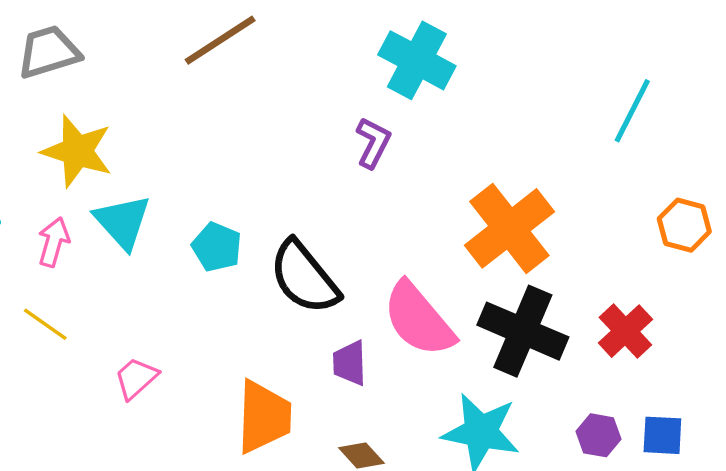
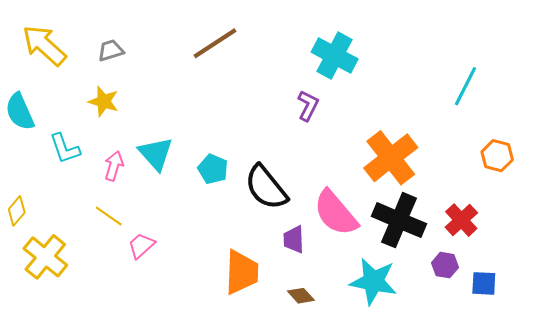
gray trapezoid: (49, 52) -> (111, 50), size x0.7
yellow star: (77, 151) -> (104, 101), moved, size x0.7
pink trapezoid: (136, 378) -> (141, 246), moved
purple hexagon: (599, 435) -> (445, 265), moved

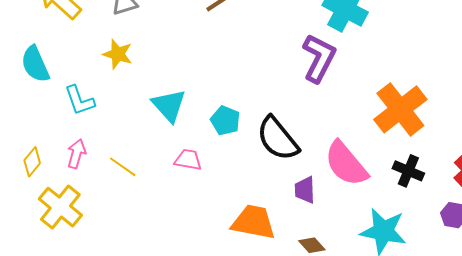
purple L-shape: (308, 106) -> (319, 58), size x1.6
pink arrow: (114, 166) -> (76, 154), moved
black cross: (399, 220) -> (408, 171), size x0.6
pink trapezoid: (141, 246) -> (188, 160), moved, turned 52
orange trapezoid: (242, 272) -> (254, 222), turned -81

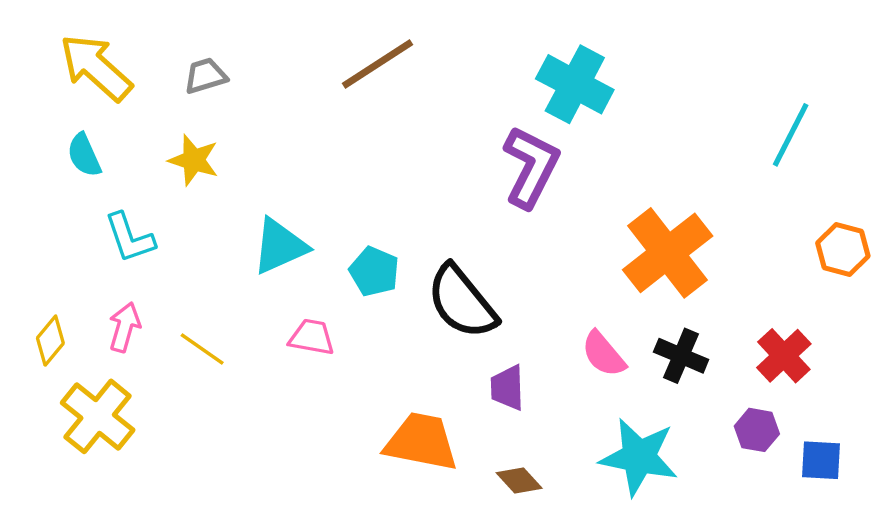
cyan semicircle: (35, 64) -> (84, 155), moved, size x0.7
cyan triangle: (169, 105) -> (280, 246), turned 48
pink semicircle: (346, 164) -> (603, 354), moved, size x0.6

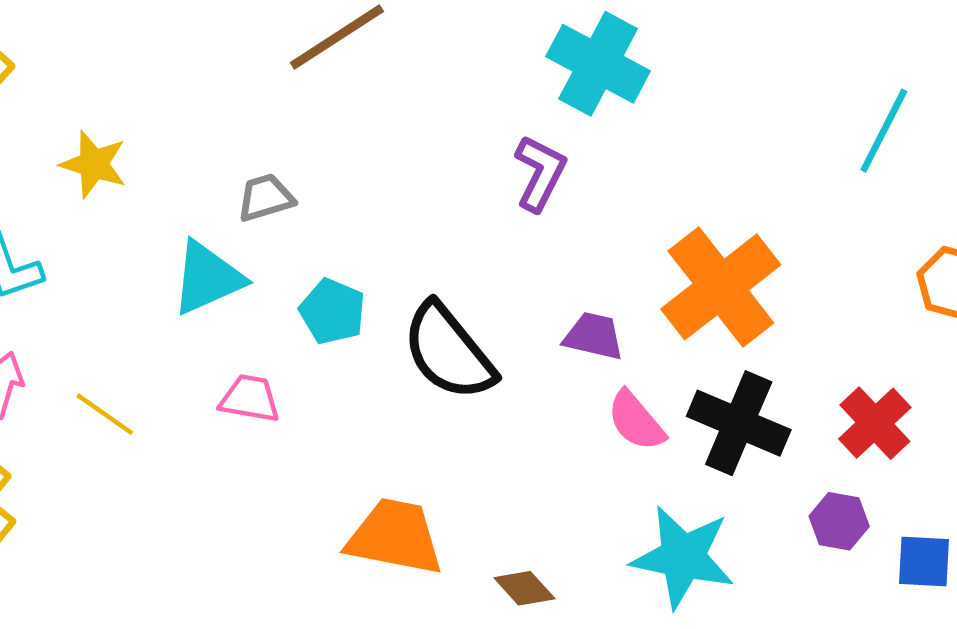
gray trapezoid: (206, 76) -> (265, 198), moved
purple L-shape: (531, 167) -> (540, 173), size x0.7
black cross: (681, 356) -> (739, 423), size x1.4
purple trapezoid: (507, 388) -> (594, 336), moved, turned 105

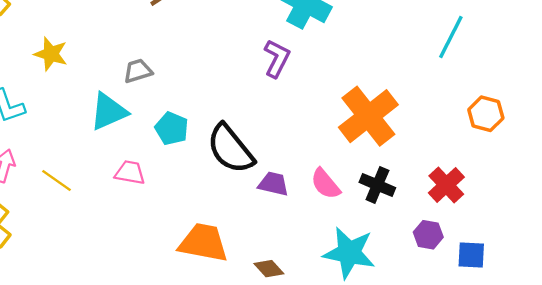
purple trapezoid: (594, 336) -> (273, 184), moved
black cross: (739, 423) -> (377, 185), size x0.7

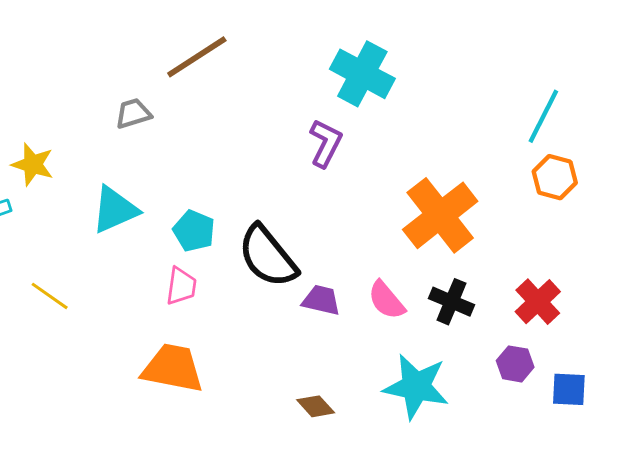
yellow star: (51, 54) -> (33, 164), moved
gray trapezoid: (138, 71) -> (133, 113), moved
orange hexagon: (486, 114) -> (555, 177), moved
pink trapezoid: (130, 173) -> (181, 286), moved, turned 88
orange trapezoid: (203, 243) -> (173, 368), moved

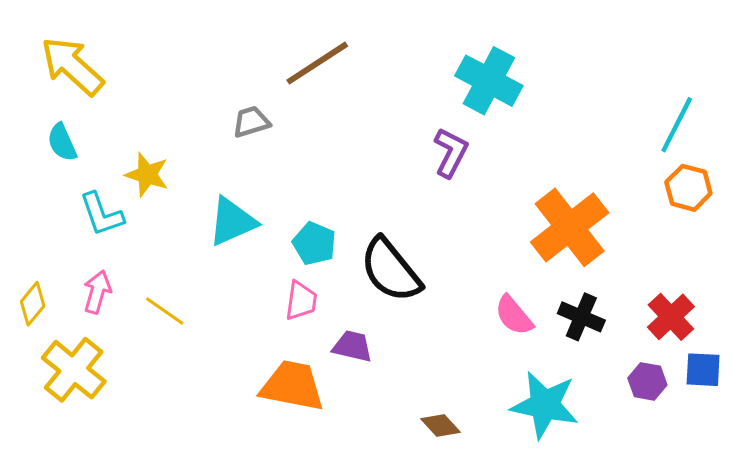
purple trapezoid: (321, 300) -> (352, 346), moved
blue square: (569, 389) -> (703, 370), moved

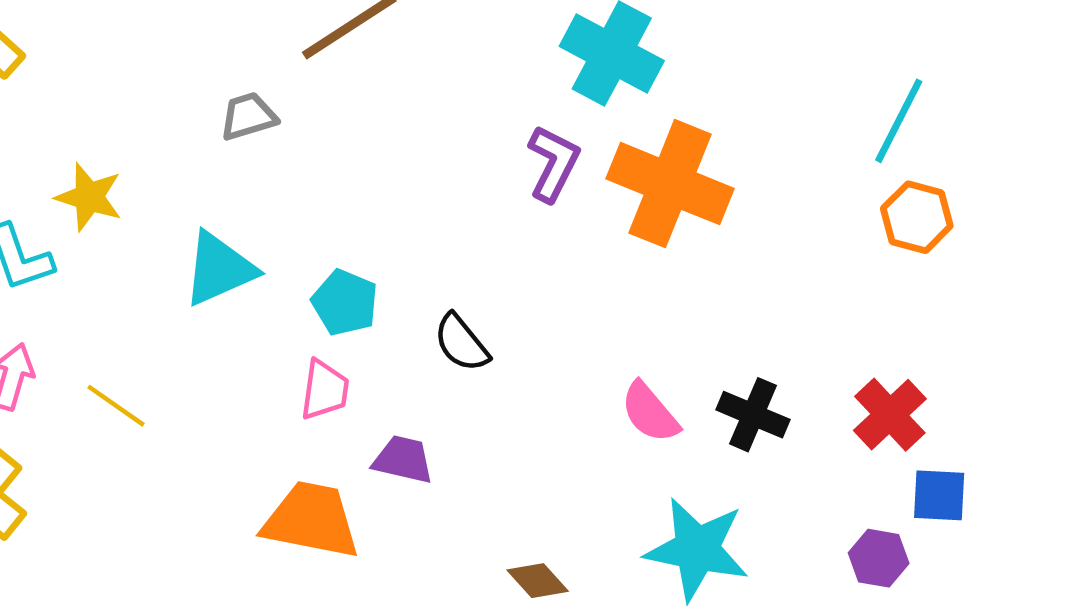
orange cross: (570, 227) -> (670, 184), moved, turned -30
black semicircle: (391, 270) -> (461, 343), size x0.6
purple hexagon: (647, 381) -> (879, 558), moved

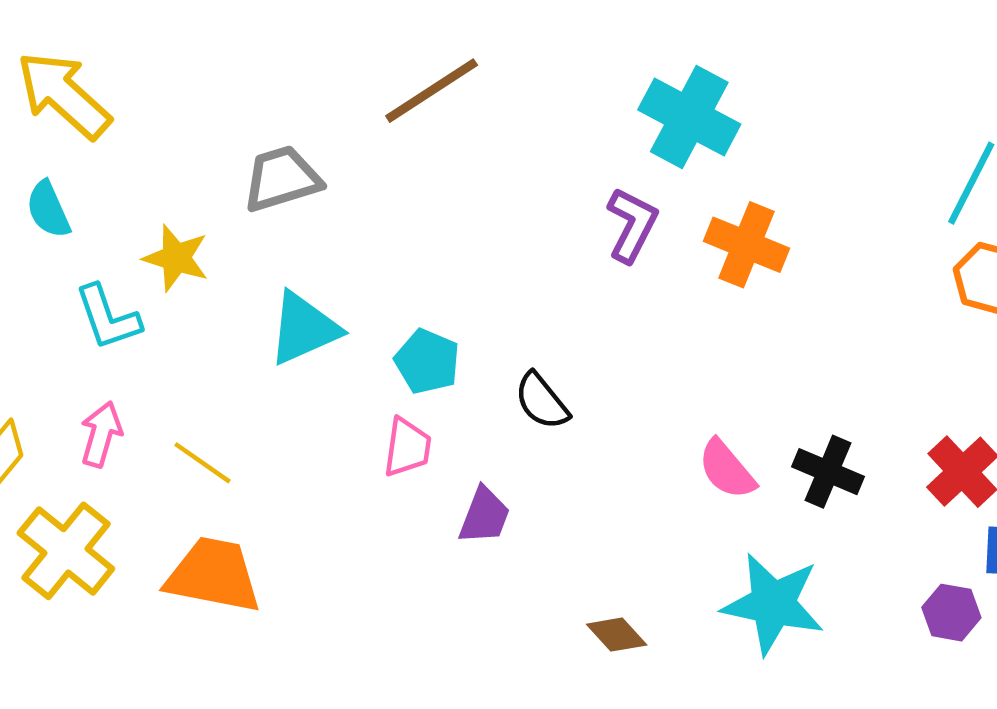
gray trapezoid: (248, 116) -> (282, 179), moved, size x1.4
orange cross: (670, 184) -> (747, 245), size x0.7
purple trapezoid: (403, 460) -> (484, 516), turned 98
orange trapezoid: (311, 520) -> (214, 575), moved

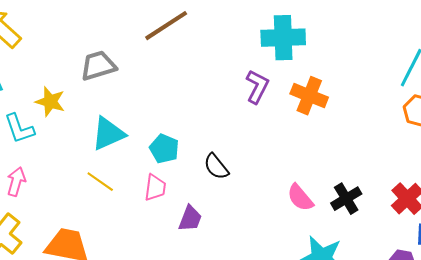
cyan cross: (689, 117) -> (283, 38), turned -30
yellow line: (202, 463) -> (100, 182), moved
black cross: (828, 472) -> (346, 199), turned 36

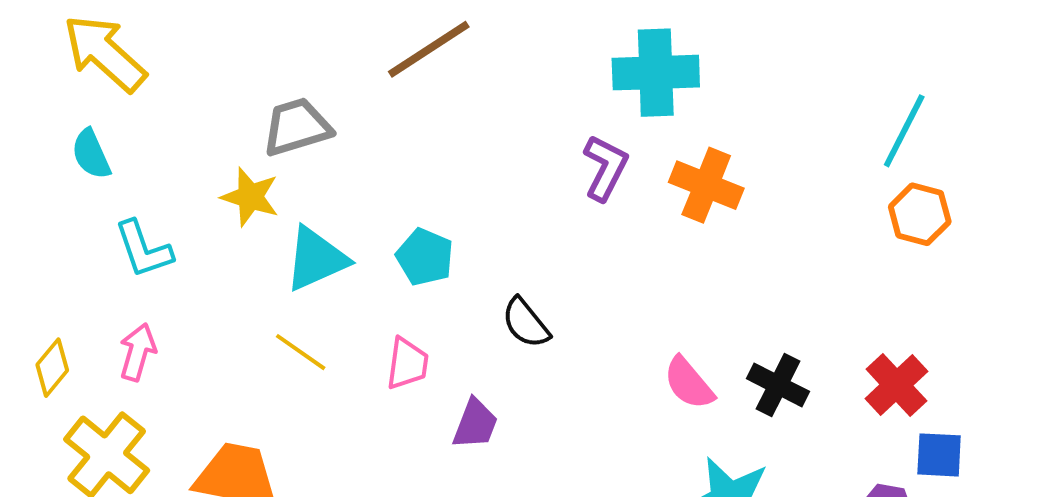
yellow star: (50, 102) -> (250, 197), moved
cyan pentagon: (164, 149) -> (425, 257), moved
black cross: (346, 199) -> (778, 385), turned -32

